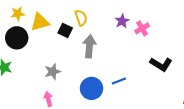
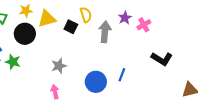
gray arrow: (89, 46) -> (105, 32), moved
blue line: (119, 81) -> (122, 75), turned -48

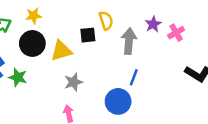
yellow triangle: (47, 19) -> (61, 51), moved
black square: (71, 27) -> (88, 35), turned -32
blue line: (122, 75) -> (134, 77), moved

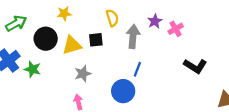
yellow star: (34, 16) -> (64, 14), moved
black square: (88, 35) -> (96, 40), moved

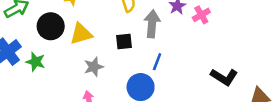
black square: (96, 40) -> (124, 41), moved
black L-shape: (195, 66) -> (224, 77), moved

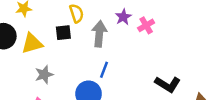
black square: (124, 41) -> (63, 33), moved

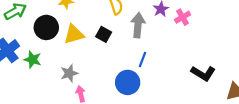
black square: (63, 33) -> (104, 34), moved, turned 35
gray star: (44, 75) -> (69, 73), moved

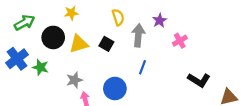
pink cross: (183, 17) -> (180, 41), moved
blue circle: (128, 82) -> (115, 89), moved

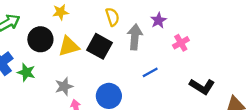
black square: (106, 44) -> (99, 46), size x1.5
blue line: (143, 67) -> (150, 72), moved, turned 40

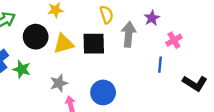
black square: (99, 46) -> (94, 44), turned -30
blue line: (150, 72) -> (160, 65), moved, turned -56

